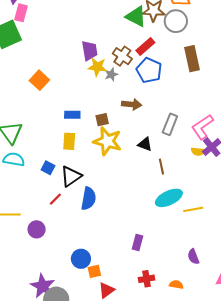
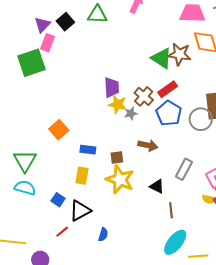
gray circle: (176, 21) -> (201, 119), moved
orange square: (39, 80) -> (59, 130), moved
cyan ellipse: (169, 198) -> (175, 242), turned -32
blue semicircle: (88, 199) -> (103, 235), moved, size x0.6

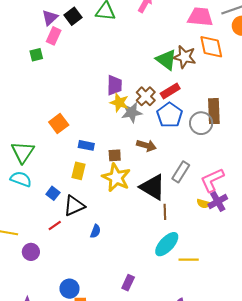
green square: (32, 63) -> (36, 55), size x0.5
gray star: (131, 113) -> (132, 112), size x1.5
black triangle: (157, 186) -> (153, 187), size x1.8

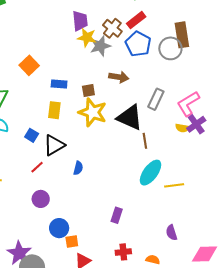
purple circle: (31, 252) -> (41, 199), moved

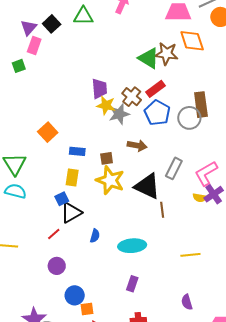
blue square: (32, 135) -> (62, 199), moved, turned 32
cyan ellipse: (151, 173) -> (132, 246), moved, turned 48

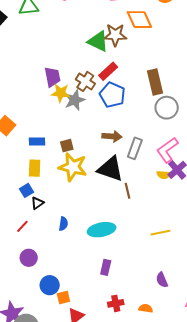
gray circle: (189, 118) -> (167, 108), moved
brown arrow: (137, 145) -> (112, 136), moved
black triangle: (71, 212) -> (37, 203), size x0.6

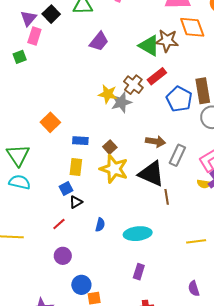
purple trapezoid: (52, 77) -> (99, 41), moved, turned 45
blue pentagon: (112, 95) -> (179, 99), moved
brown square: (67, 146) -> (110, 147), turned -32

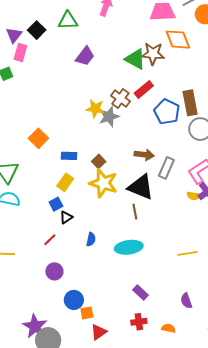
yellow rectangle: (76, 167) -> (65, 182), turned 30
brown line: (167, 197) -> (135, 212), moved
purple rectangle: (139, 272) -> (140, 292), moved, turned -63

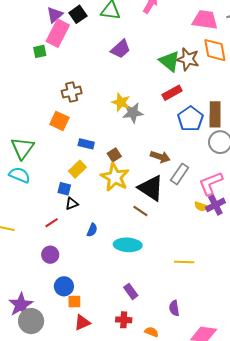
pink rectangle: (20, 53) -> (58, 33), size x1.5
brown cross: (121, 98) -> (72, 92), moved, turned 30
orange square: (38, 138) -> (59, 121), turned -30
blue square: (56, 204) -> (64, 189), turned 32
brown line: (135, 212) -> (140, 211), turned -56

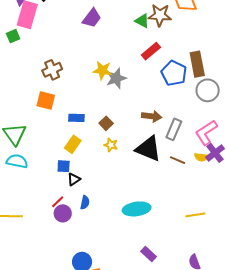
green triangle: (169, 61) -> (142, 21), size x0.7
yellow star: (115, 177) -> (111, 145), size x0.5
brown line: (140, 211) -> (178, 160), moved
blue semicircle: (92, 230) -> (85, 202), moved
purple circle: (50, 255) -> (63, 213), moved

